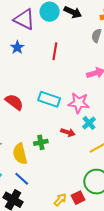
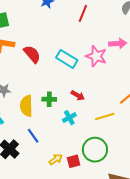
pink star: (79, 103) -> (96, 56), moved
cyan cross: (89, 123) -> (69, 118), moved
blue line: (22, 179) -> (33, 136), moved

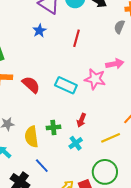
red arrow: (78, 95) -> (81, 120), turned 88

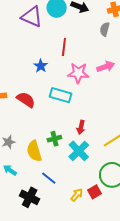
blue star: (39, 31) -> (41, 66), moved
pink star: (95, 79) -> (78, 73), moved
cyan cross: (76, 143) -> (79, 151), size x1.5

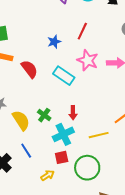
red arrow: (81, 127) -> (73, 113), turned -32
green cross: (54, 139) -> (44, 115), turned 32
yellow semicircle: (34, 151) -> (21, 120), turned 145
red square: (95, 192) -> (62, 157), moved

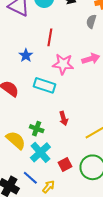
cyan cross: (63, 134) -> (40, 152), moved
blue line: (26, 151) -> (30, 178), moved
yellow arrow: (47, 175) -> (49, 187), moved

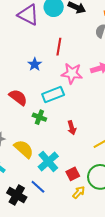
cyan rectangle: (45, 85) -> (53, 95), turned -40
green cross: (37, 129) -> (39, 117), moved
yellow arrow: (49, 187) -> (79, 192), moved

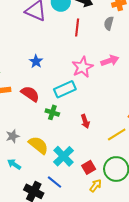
red line: (59, 47) -> (77, 27), moved
blue star: (35, 64) -> (36, 61), moved
pink star: (72, 73) -> (82, 67), turned -30

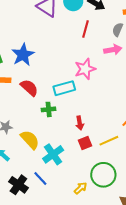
blue star: (36, 61) -> (23, 55), moved, size x1.6
pink arrow: (110, 61) -> (113, 50), moved
green cross: (52, 112) -> (49, 109), turned -32
red square: (89, 167) -> (85, 143), moved

